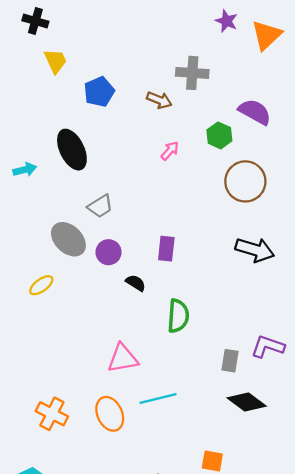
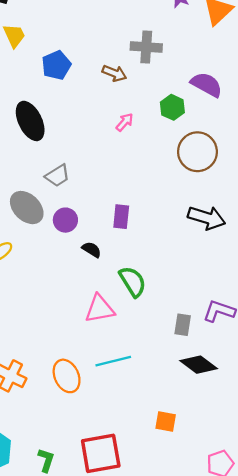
green semicircle: (178, 316) -> (133, 281), turned -36
pink triangle: (123, 358) -> (100, 309), moved

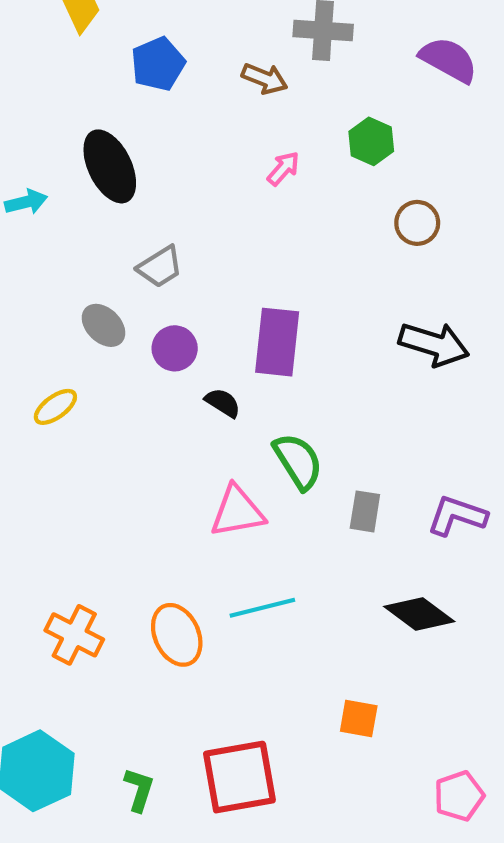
purple semicircle: (207, 85) -> (449, 60), moved
brown circle: (197, 152) -> (417, 223), size x0.6
gray ellipse: (27, 208) -> (104, 325), size x0.7
purple rectangle: (121, 217) -> (277, 342), size x1.5
gray rectangle: (183, 325) -> (365, 511), moved

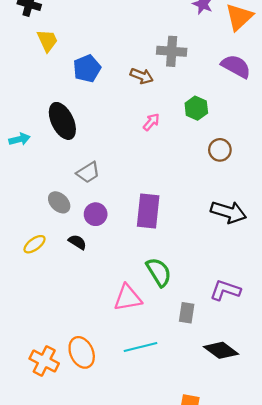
black semicircle: (223, 403) -> (77, 242), moved
gray rectangle: (365, 511) -> (187, 313), moved
purple L-shape: (457, 516) -> (225, 290), moved
orange ellipse: (177, 635) -> (82, 352), moved

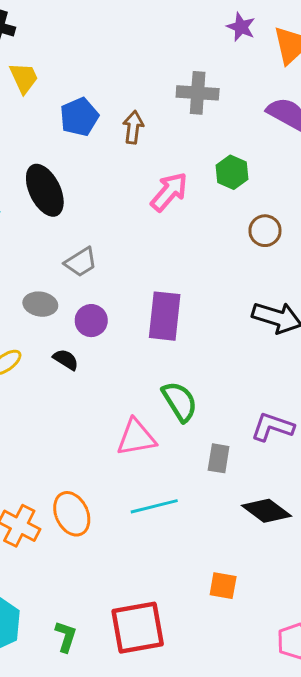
brown arrow: (142, 76) -> (133, 127), moved, turned -105
pink arrow: (151, 122) -> (169, 192), size x1.6
gray ellipse: (59, 202) -> (40, 304), turned -35

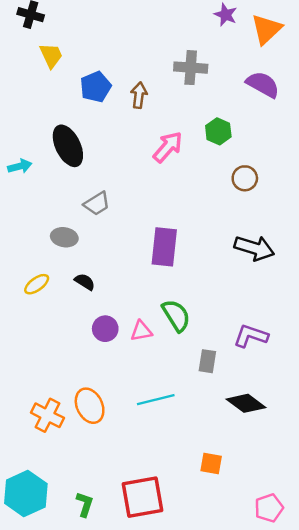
purple circle: (91, 321) -> (105, 329), moved
pink triangle: (136, 437) -> (141, 331), moved, size x0.7

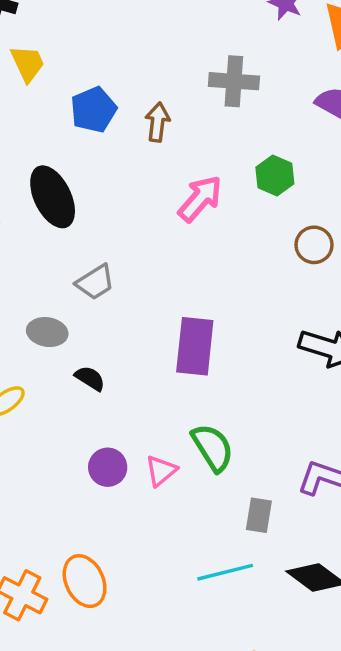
black semicircle: (85, 282) -> (90, 378), moved
pink triangle: (141, 331) -> (161, 471), turned -30
cyan line: (156, 400) -> (225, 572), moved

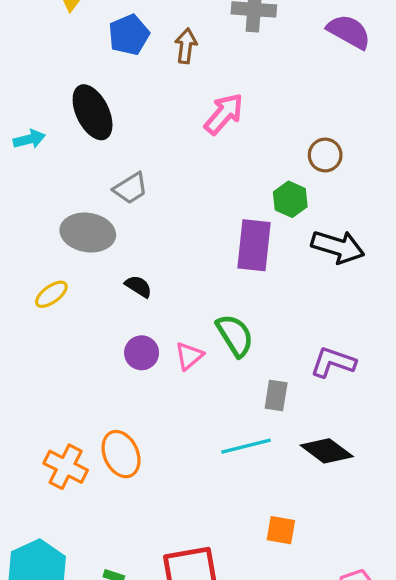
green hexagon: (275, 176) -> (290, 199), moved
gray ellipse: (47, 332) -> (88, 233), size x1.5
purple rectangle: (195, 346) -> (254, 245), moved
black semicircle: (90, 378) -> (138, 286), moved

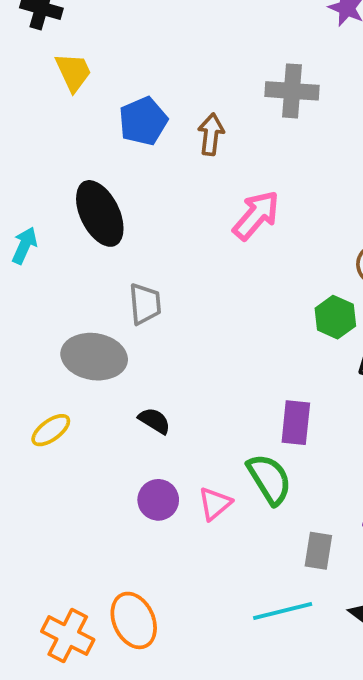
cyan arrow: (29, 139) -> (24, 245), turned -52
gray trapezoid: (130, 188) -> (145, 304), turned -63
purple rectangle: (254, 245) -> (296, 423), moved, size x0.7

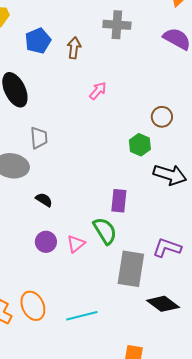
pink arrow: (256, 215) -> (98, 91), size x0.7
gray rectangle: (318, 551) -> (131, 269), size x1.8
cyan line: (283, 611) -> (82, 316), moved

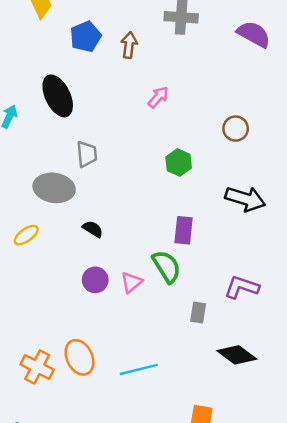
green hexagon: (140, 145) -> (179, 162), moved
gray rectangle: (131, 269) -> (198, 313), size x0.5

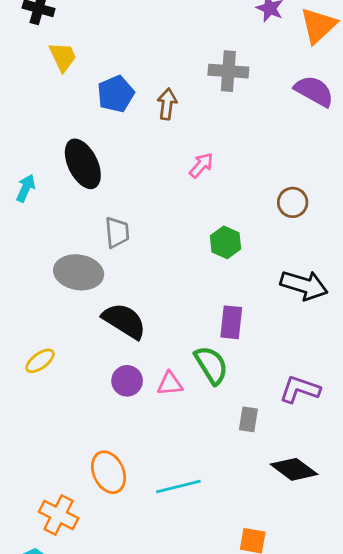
black semicircle: (93, 229) -> (124, 321), size x1.8
yellow ellipse: (26, 235) -> (40, 361), moved
pink triangle: (132, 282) -> (170, 384), turned 35
orange cross: (37, 367) -> (59, 515), moved

